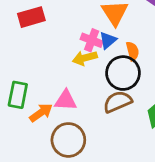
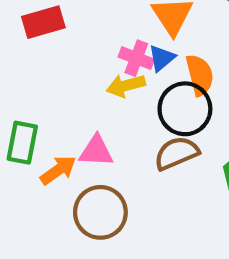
orange semicircle: (133, 51) -> (200, 75), size x1.4

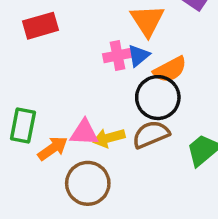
pink cross: (136, 58) -> (118, 56), turned -32
orange semicircle: (200, 75) -> (170, 70), turned 76
yellow arrow: (126, 86) -> (109, 138), moved

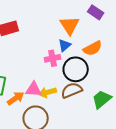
pink cross: (118, 56) -> (53, 58), moved
orange semicircle: (170, 70) -> (93, 48), moved

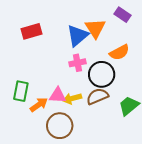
blue triangle: (65, 45) -> (78, 36), moved, size x1.6

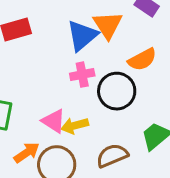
pink triangle: (58, 95) -> (54, 121), turned 30
brown semicircle: (97, 96) -> (112, 156), moved
orange arrow: (39, 105) -> (27, 153), moved

